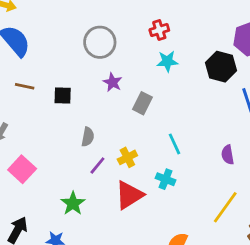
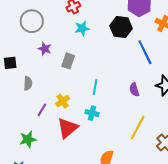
gray semicircle: (88, 137) -> (28, 83), moved
cyan line: (175, 144) -> (95, 87), turned 42
green star: (73, 203) -> (28, 139), turned 30

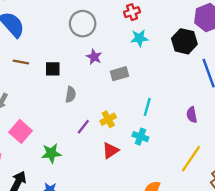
gray rectangle: (68, 61) -> (120, 74), turned 49
red triangle: (68, 128) -> (111, 151), size x0.7
green star: (28, 139) -> (51, 153), moved

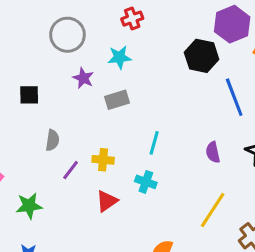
cyan star: (139, 38) -> (119, 57), moved
gray semicircle: (71, 94) -> (52, 140), moved
yellow cross: (108, 119) -> (103, 160), turned 35

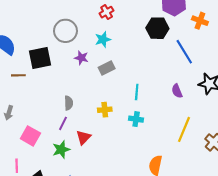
black square: (29, 95) -> (40, 58), moved, size x1.6
purple line: (71, 170) -> (63, 123), moved
red triangle: (107, 201) -> (83, 137), moved

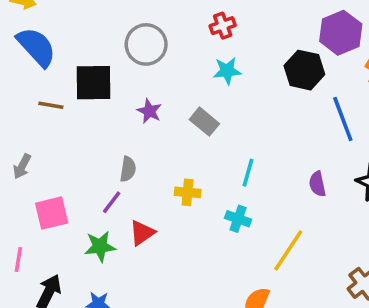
cyan star: (103, 39) -> (227, 71), moved
purple star: (81, 58) -> (149, 111), moved
gray rectangle: (107, 68) -> (204, 122), turned 56
yellow line: (184, 129) -> (288, 250), moved
pink square: (30, 136) -> (52, 213), turned 36

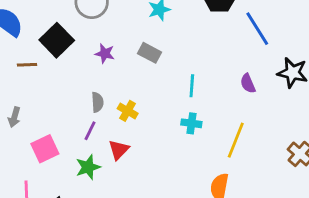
black square: (94, 83) -> (57, 40), turned -32
yellow cross: (188, 192) -> (128, 111), moved, turned 36

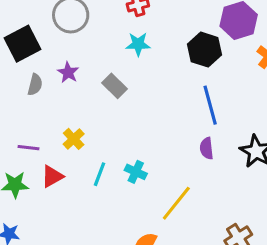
blue line: (257, 29) -> (210, 105), moved
cyan line: (192, 86) -> (99, 174), moved
gray semicircle: (97, 102) -> (35, 85), moved
purple line: (90, 131) -> (28, 148), turned 54

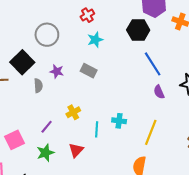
yellow cross: (74, 139) -> (73, 112), turned 32
purple line: (28, 148) -> (47, 127), turned -40
red triangle: (52, 176) -> (76, 150), moved

